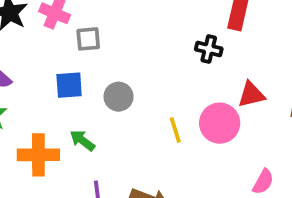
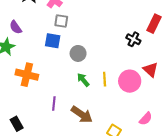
gray square: (88, 39) -> (61, 21), moved
red triangle: (251, 95) -> (151, 70), turned 42
green arrow: (82, 140) -> (83, 80), moved

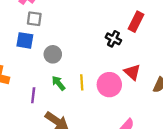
purple line: (54, 103) -> (33, 95), moved

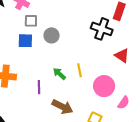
black cross: (113, 39) -> (102, 29), size x1.5
gray circle: (53, 54) -> (52, 35), moved
pink circle: (109, 85) -> (104, 86), moved

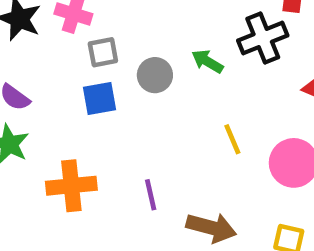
black cross: (102, 29) -> (263, 38), turned -30
green arrow: (59, 74) -> (207, 61), moved

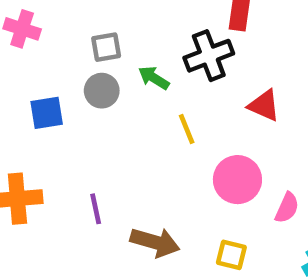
gray square: (103, 52) -> (106, 47), moved
yellow line: (232, 139) -> (187, 129), moved

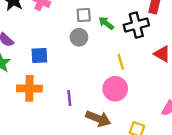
green arrow: (154, 78) -> (106, 23), moved
blue square: (47, 113) -> (39, 56), moved
pink circle: (237, 180) -> (115, 89), moved

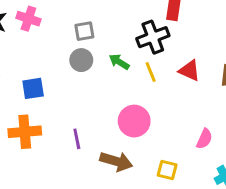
green arrow: (106, 23) -> (119, 62), moved
yellow line: (121, 62) -> (151, 72), moved

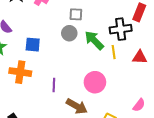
green arrow: (119, 62) -> (94, 40), size x1.5
red triangle: (189, 71) -> (140, 57), turned -35

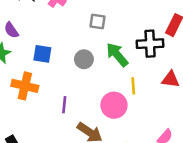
gray circle: (69, 33) -> (84, 59), moved
yellow line: (114, 52) -> (133, 86), moved

